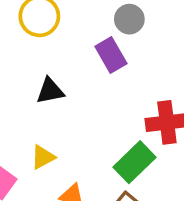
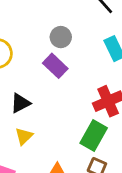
yellow triangle: (43, 157) -> (24, 136), moved

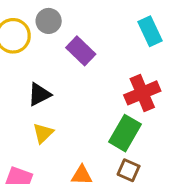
gray circle: (61, 37) -> (49, 21), moved

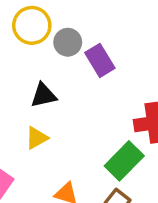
gray circle: (49, 21) -> (68, 42), moved

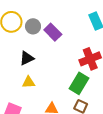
yellow triangle: (37, 138) -> (28, 82), turned 40

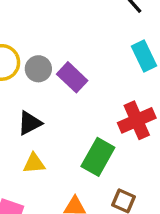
green rectangle: (79, 83) -> (98, 157), moved

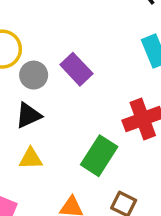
gray circle: (38, 69) -> (34, 75), moved

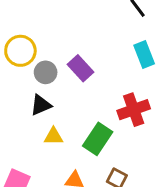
yellow triangle: (31, 159) -> (53, 136), moved

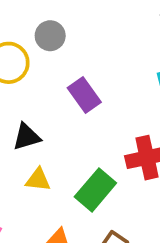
gray circle: (46, 72) -> (50, 36), moved

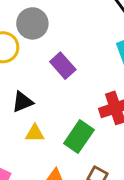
gray circle: (50, 36) -> (32, 23), size x1.4

